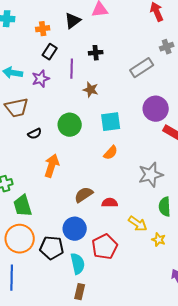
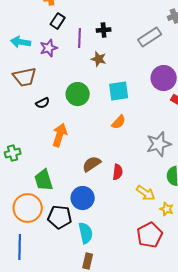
black cross: (96, 53) -> (104, 30), moved
red semicircle: (110, 203) -> (118, 172), turned 98
green trapezoid: (23, 206) -> (44, 180), moved
red pentagon: (105, 247) -> (150, 235), moved

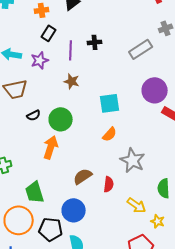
brown star: (99, 59) -> (72, 81), moved
green circle: (78, 94) -> (61, 119), moved
gray star: (159, 144) -> (133, 160), moved, turned -30

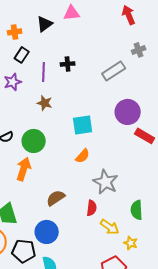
red semicircle: (109, 184) -> (92, 208), moved

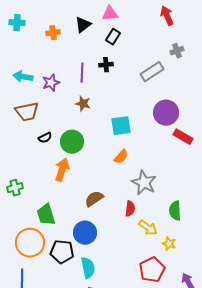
black rectangle: (22, 55) -> (113, 37), moved

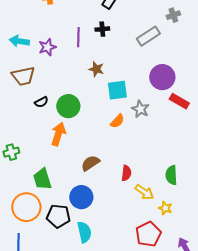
brown star: (83, 104) -> (96, 69), moved
gray star: (144, 183) -> (140, 109), moved, size x0.7

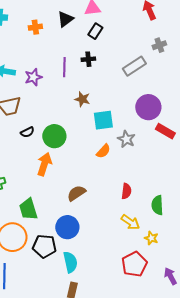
red semicircle: (126, 173) -> (126, 191), moved

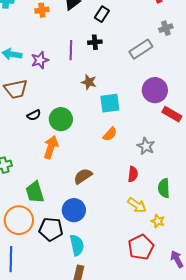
gray star: (126, 139) -> (146, 146), moved

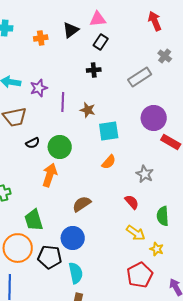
gray cross: (166, 28) -> (165, 56), turned -32
purple line: (71, 50) -> (63, 102), moved
red semicircle: (133, 174) -> (132, 202), turned -49

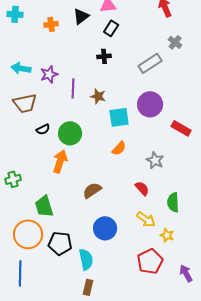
purple circle: (154, 118) -> (150, 104), moved
blue circle: (73, 238) -> (105, 228), moved

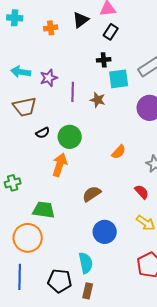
cyan square: (119, 117) -> (119, 79), moved
green trapezoid: (44, 206) -> (44, 210), turned 115
black pentagon: (60, 243) -> (60, 281), moved

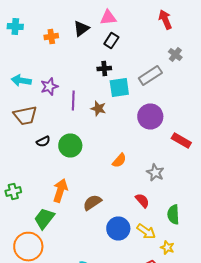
orange arrow: (60, 165) -> (60, 190), moved
green trapezoid: (44, 210) -> (44, 218), turned -60
blue circle: (105, 232) -> (118, 228), moved

